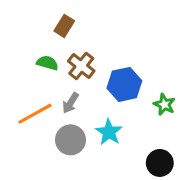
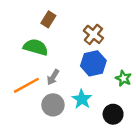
green semicircle: (47, 63) -> (36, 47), size x1.5
brown cross: (81, 66) -> (93, 34), moved
black circle: (160, 163) -> (113, 114), moved

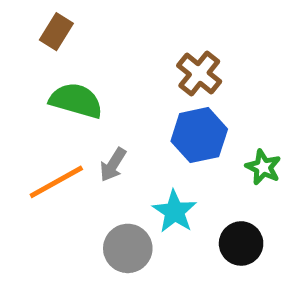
brown rectangle: (48, 19) -> (56, 32), moved
gray circle: (53, 105) -> (128, 248), moved

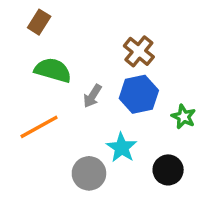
gray arrow: (113, 165) -> (92, 96), moved

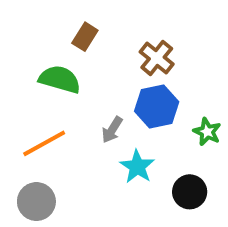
brown rectangle: (39, 22) -> (85, 37), moved
gray arrow: (92, 96) -> (112, 130), moved
gray circle: (89, 173) -> (36, 202), moved

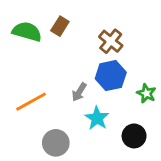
green semicircle: (60, 79) -> (27, 32), moved
gray circle: (36, 202) -> (56, 143), moved

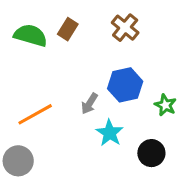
brown cross: (111, 41) -> (125, 28), moved
gray circle: (56, 143) -> (18, 161), moved

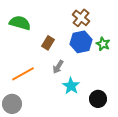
brown rectangle: (68, 29) -> (48, 43), moved
blue hexagon: (125, 85) -> (81, 42), moved
green star: (165, 105) -> (103, 44), moved

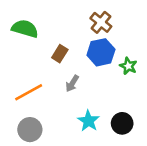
green star: (103, 44) -> (128, 66), moved
cyan star: (71, 86) -> (88, 121), moved
gray circle: (12, 104) -> (30, 130), moved

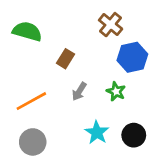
blue hexagon: (101, 52) -> (132, 57), moved
green star: (128, 66) -> (116, 91), moved

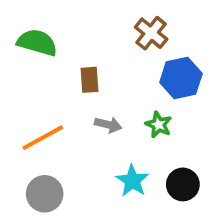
brown rectangle: (65, 59) -> (89, 80), turned -36
gray arrow: (79, 91) -> (108, 125), turned -108

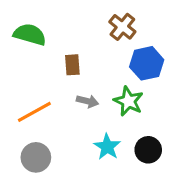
green star: (159, 125) -> (128, 101), size x1.4

